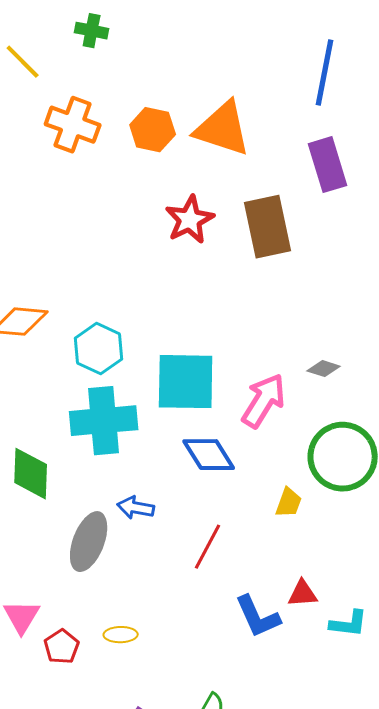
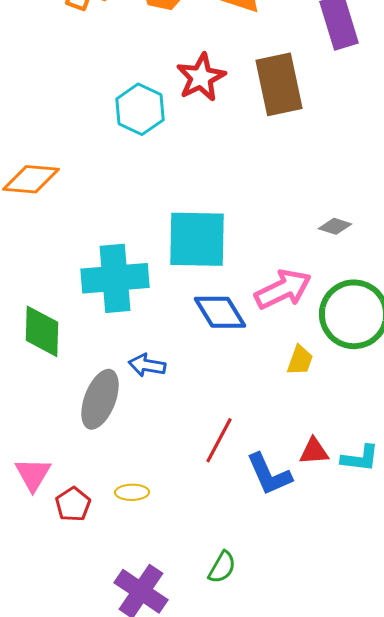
cyan hexagon: (99, 349) -> (140, 109), moved
pink arrow: (264, 401) -> (283, 289), moved, turned 32
red line: (208, 547) -> (219, 440), moved
cyan L-shape: (349, 624) -> (360, 458), moved

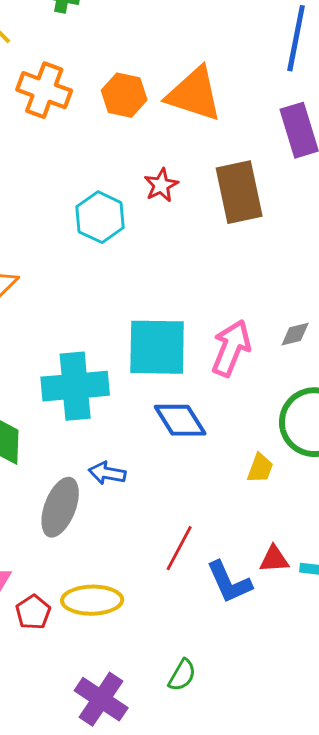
red star: (201, 77) -> (161, 185), size x0.7
gray diamond: (335, 226) -> (295, 334), turned -32
pink arrow: (283, 289) -> (231, 348), moved, turned -42
yellow ellipse: (132, 492) -> (92, 600), size x1.8

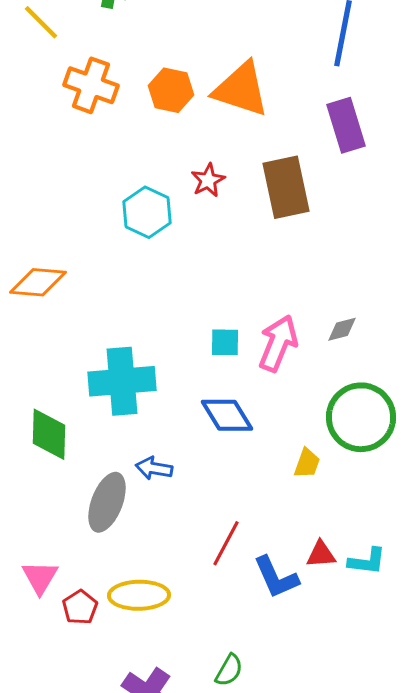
cyan square: (157, 347) -> (225, 342), moved, size x0.5

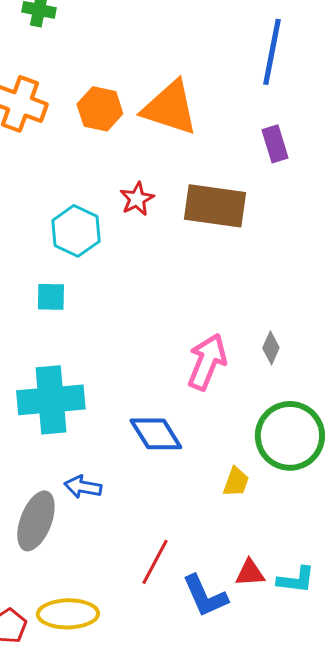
purple rectangle: (346, 125) -> (275, 144), size x0.7
brown rectangle: (286, 187) -> (215, 206), turned -70
gray diamond: (342, 329) -> (271, 348), turned -52
cyan square: (225, 342) -> (51, 297), moved

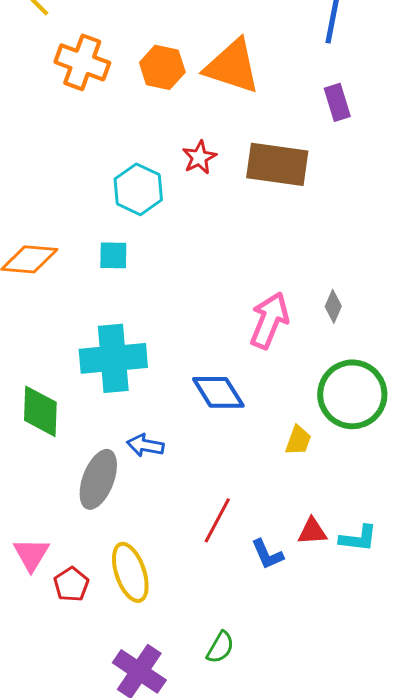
blue L-shape: (205, 596) -> (267, 554), size x0.7
yellow ellipse: (68, 614) -> (130, 572), turned 72

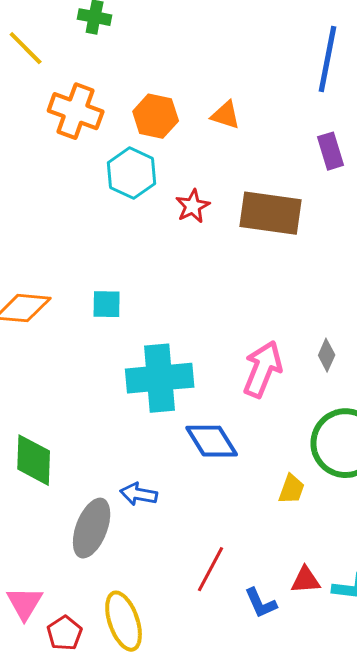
orange triangle: (232, 66) -> (226, 115), size x0.5
cyan hexagon: (138, 189) -> (132, 173), moved
cyan cross: (113, 358) -> (160, 378), moved

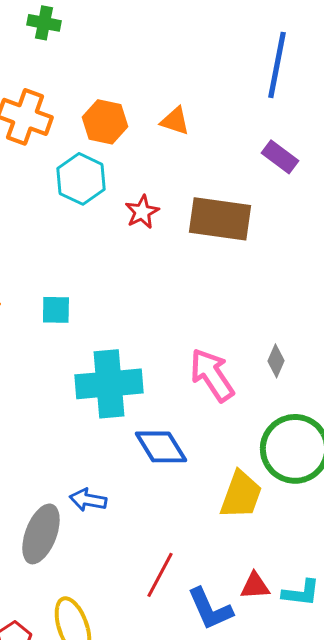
purple rectangle: (331, 151) -> (280, 157), turned -36
pink arrow: (263, 369) -> (212, 375), turned -56
yellow trapezoid: (292, 489) -> (241, 495), size x1.6
blue L-shape: (261, 603) -> (210, 609), size x1.4

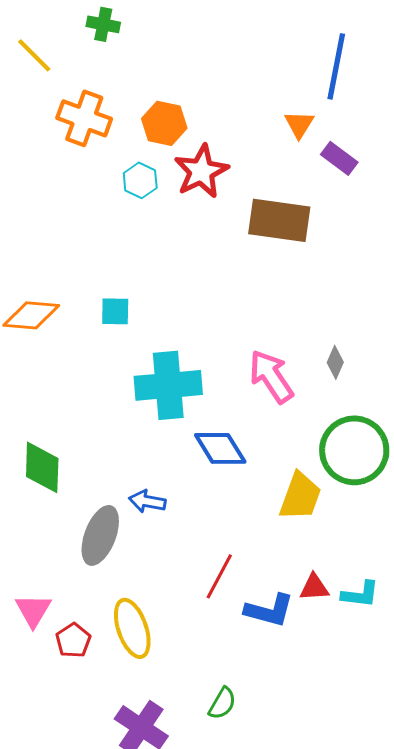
orange triangle: (175, 121) -> (299, 124), moved, turned 44
cyan hexagon: (81, 179) -> (140, 180), size x0.7
red star: (142, 212) -> (201, 171), moved, size x1.6
blue L-shape: (210, 609) -> (269, 610), turned -51

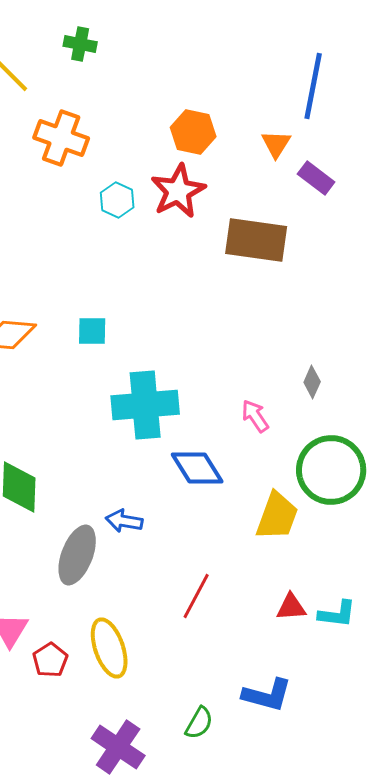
orange hexagon: (164, 123) -> (193, 132), moved
pink arrow: (271, 376) -> (255, 416), moved, size x0.6
blue L-shape: (269, 610) -> (267, 695), moved

